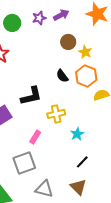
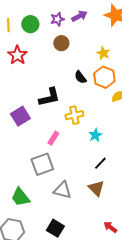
brown circle: (68, 42) -> (61, 43), moved

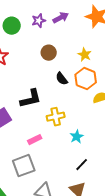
brown circle: (61, 43) -> (49, 53), moved
pink rectangle: (53, 138) -> (35, 140), turned 32

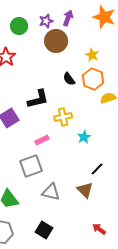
purple arrow: (61, 18) -> (68, 18), turned -42
brown circle: (49, 53) -> (56, 41), moved, size x1.5
black line: (82, 165) -> (97, 169), moved

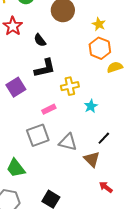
black semicircle: (69, 79) -> (40, 40), moved
gray triangle: (51, 192) -> (68, 142), moved
red arrow: (99, 229) -> (106, 187), moved

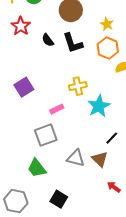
black L-shape: (45, 68) -> (73, 43), moved, turned 85
cyan star: (91, 106) -> (99, 106), size x1.6
gray triangle: (68, 142) -> (76, 158), moved
green trapezoid: (16, 168) -> (37, 168), moved

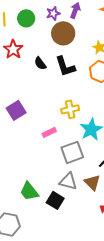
gray square: (46, 135) -> (72, 152), moved
black square: (59, 199) -> (55, 200), moved

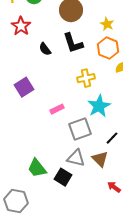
black semicircle: (40, 63) -> (45, 49), moved
yellow cross: (70, 109) -> (86, 78), moved

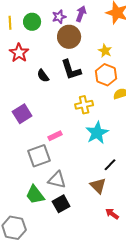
gray square: (80, 129) -> (39, 156), moved
gray triangle: (76, 158) -> (57, 180), moved
black square: (63, 177) -> (61, 204), turned 30

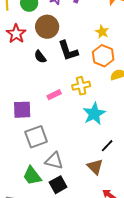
brown circle: (69, 37) -> (47, 27), moved
purple square: (22, 114) -> (22, 110), moved, turned 30
pink rectangle: (55, 136) -> (54, 95), moved

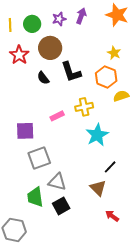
yellow star: (102, 32) -> (114, 53), moved
green trapezoid: (32, 176) -> (35, 197), turned 30

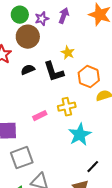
green circle: (32, 24) -> (20, 15), moved
brown circle: (50, 48) -> (28, 37), moved
yellow star: (114, 53) -> (68, 53), moved
black semicircle: (43, 78) -> (28, 70), moved, turned 104

